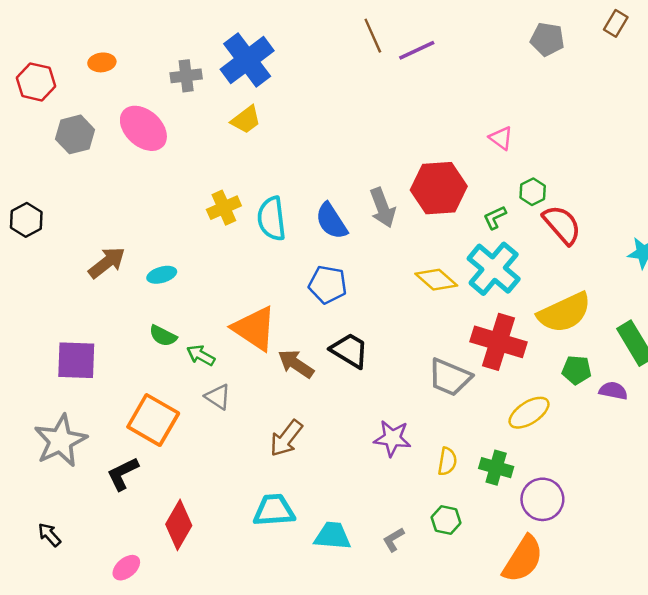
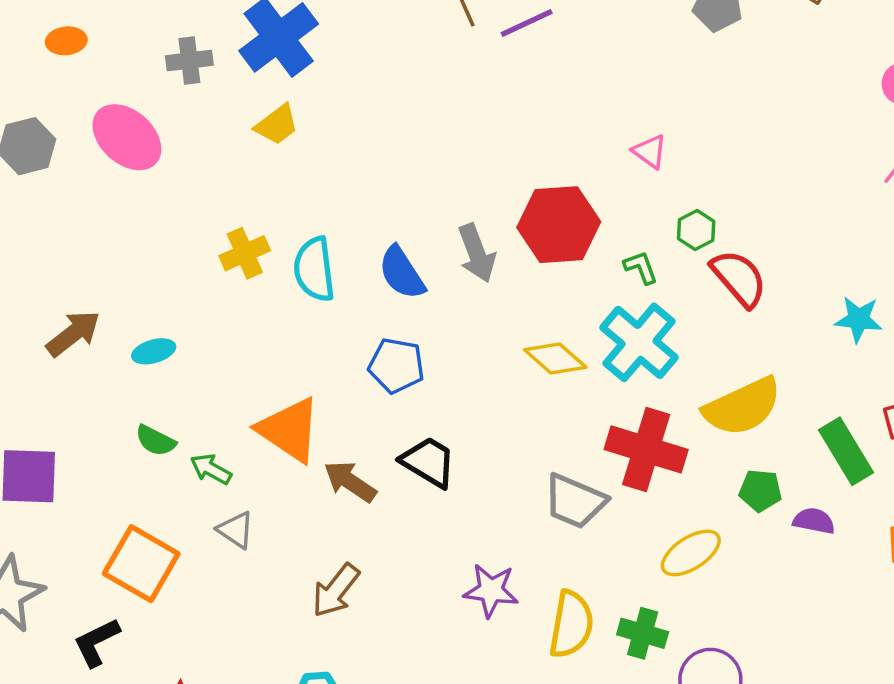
green L-shape: (495, 217) -> (641, 267), turned 95
yellow semicircle: (447, 461) -> (571, 624), size x1.6

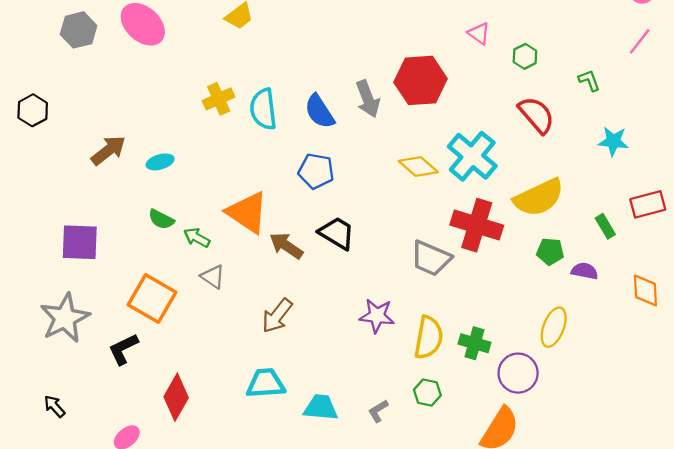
green hexagon: (696, 230) -> (525, 56), moved
green L-shape: (641, 267) -> (589, 80), moved
green rectangle: (846, 451) -> (605, 226), size x0.6
yellow ellipse: (691, 553) -> (554, 327), moved, turned -36

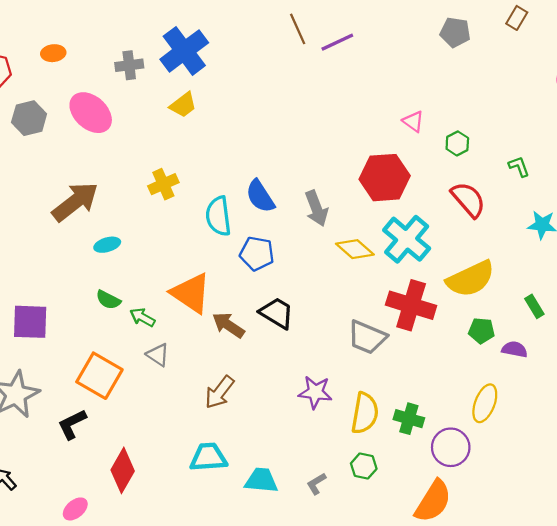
red hexagon: (421, 80) -> (385, 178), moved
gray arrow: (368, 99) -> (316, 208), moved
cyan semicircle: (263, 109) -> (218, 216), moved
brown arrow: (108, 150) -> (75, 202), moved, size x1.4

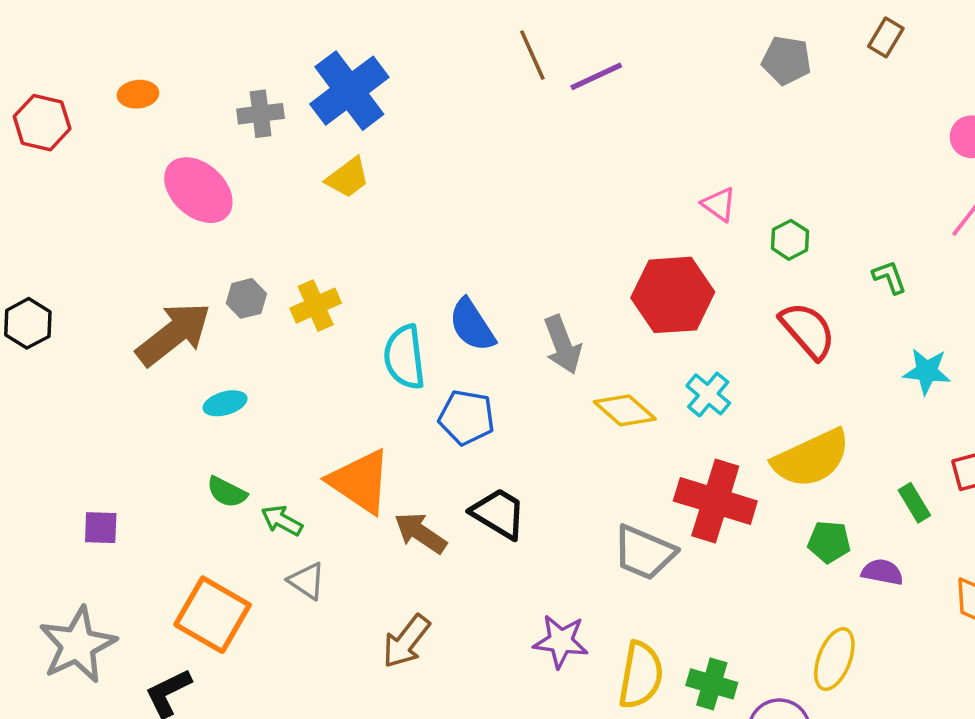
gray hexagon: (29, 118) -> (246, 298), moved, size x0.7
cyan cross: (407, 239) -> (708, 394), size x0.6
purple square: (30, 322) -> (101, 528), size x0.6

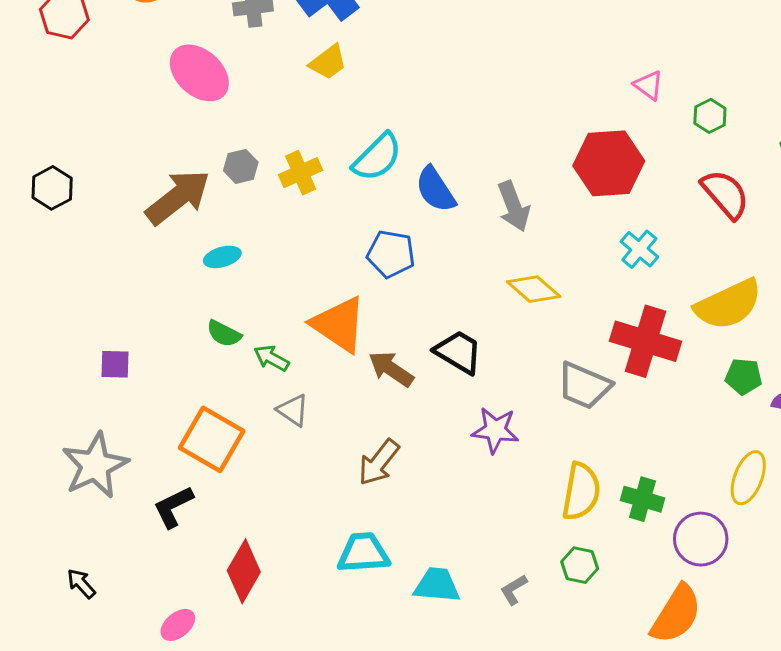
cyan semicircle: (404, 357) -> (377, 157), moved, turned -128
yellow diamond: (625, 410) -> (534, 289), moved
blue pentagon: (467, 417) -> (391, 254), moved
purple star: (561, 641) -> (495, 430), moved

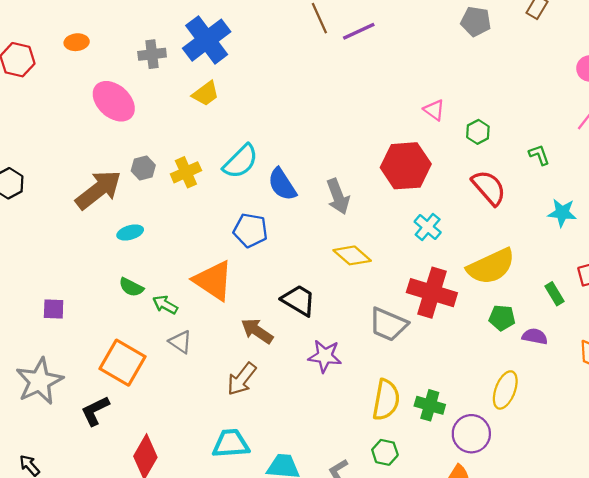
brown arrow: (391, 369) -> (257, 331), moved

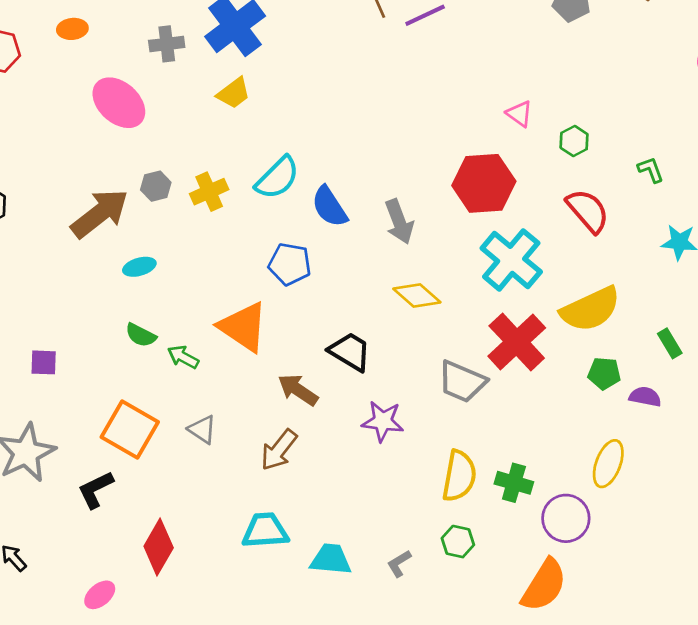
cyan cross: (428, 227) -> (511, 260), size x1.8
red cross: (432, 293) -> (517, 342), turned 30
gray triangle: (180, 342) -> (202, 429), moved

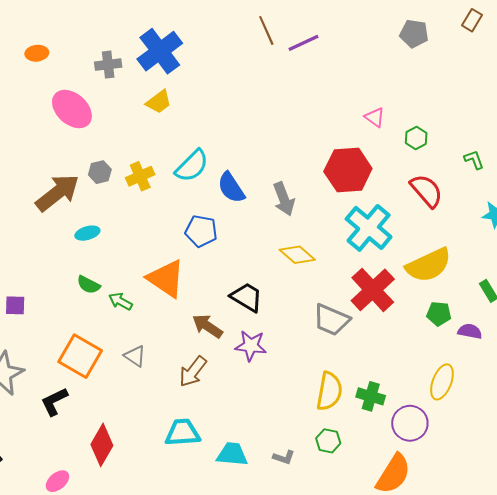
purple star: (383, 421) -> (251, 346), moved
gray L-shape: (399, 563) -> (284, 457), turned -130

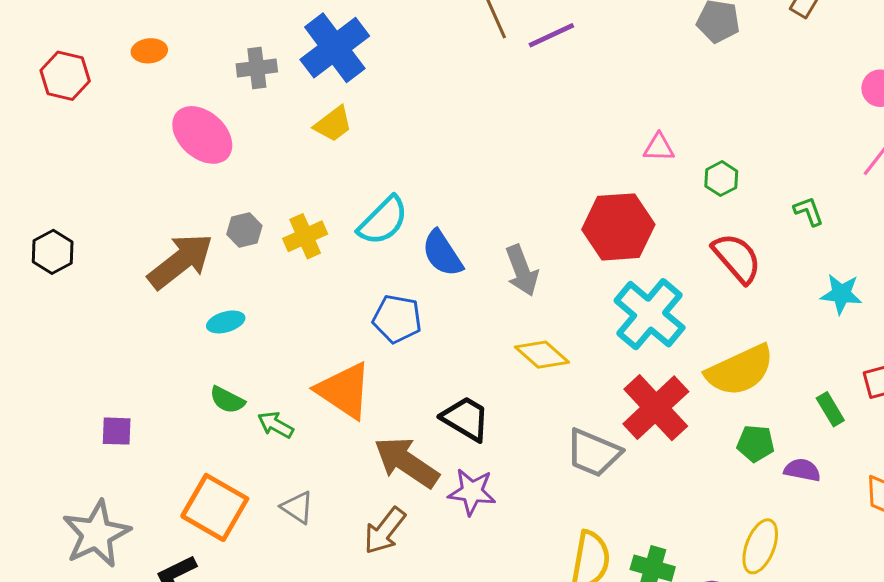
pink triangle: (375, 117) -> (659, 147), turned -35
brown arrow: (207, 326) -> (406, 462), size x1.4

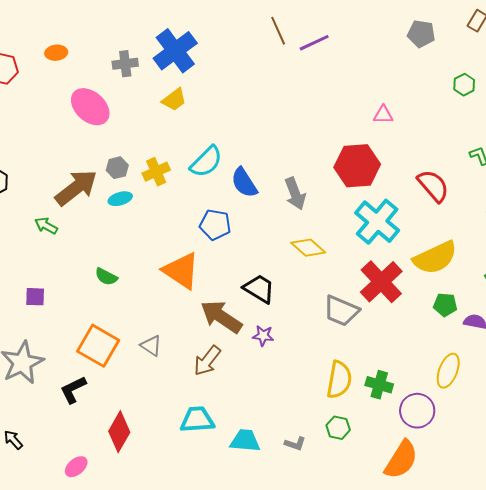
green hexagon: (721, 179) -> (464, 85), moved
cyan ellipse: (226, 322) -> (120, 199), moved
green arrow: (276, 425) -> (46, 226), moved
purple star: (472, 492) -> (263, 336), size x0.7

